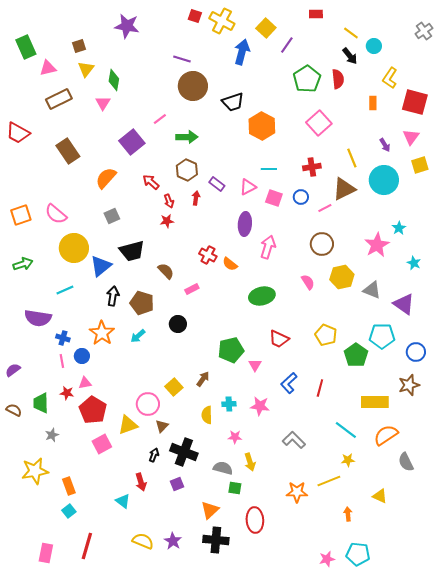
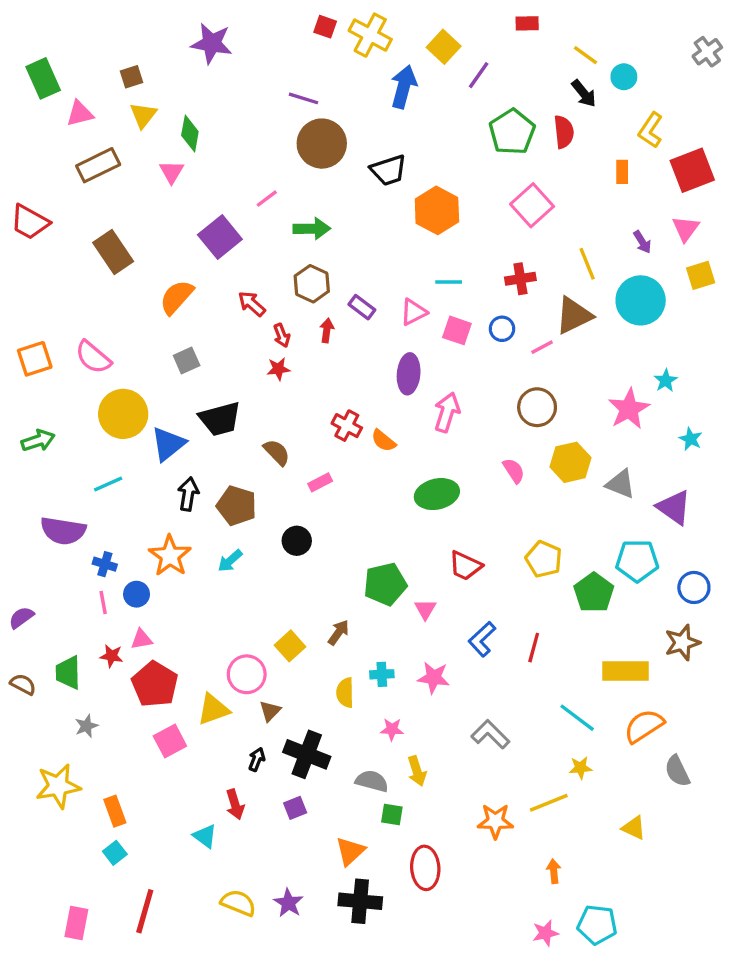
red square: (415, 102) -> (692, 170), turned -36
orange arrow: (348, 514) -> (554, 871), moved

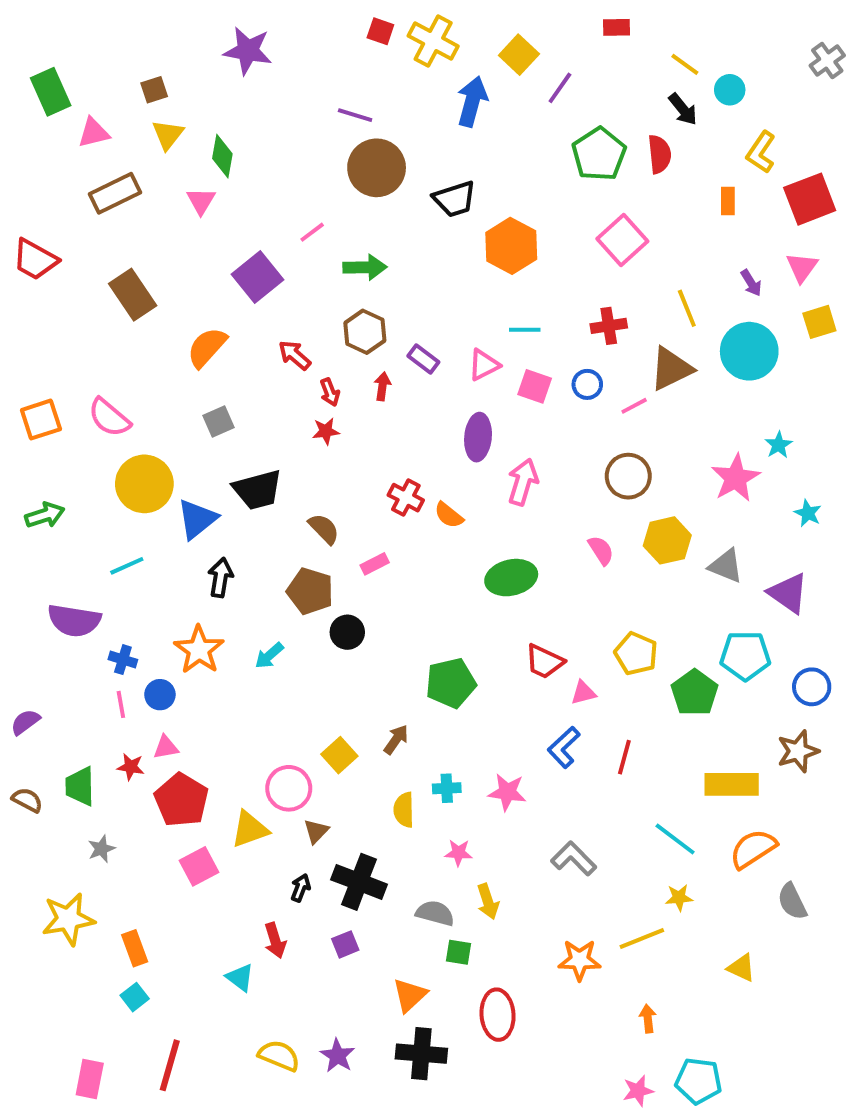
brown pentagon: (237, 506) -> (310, 591), moved
pink triangle: (425, 609) -> (583, 693), moved, turned 45

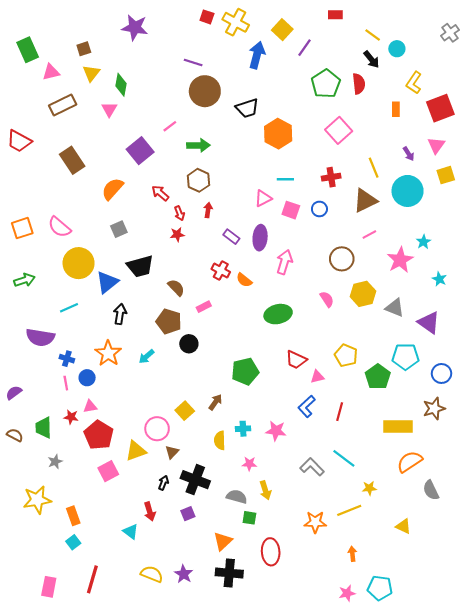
purple rectangle: (423, 359) -> (231, 237), moved
pink line: (634, 406) -> (369, 234), moved
cyan line: (675, 839) -> (344, 458), moved

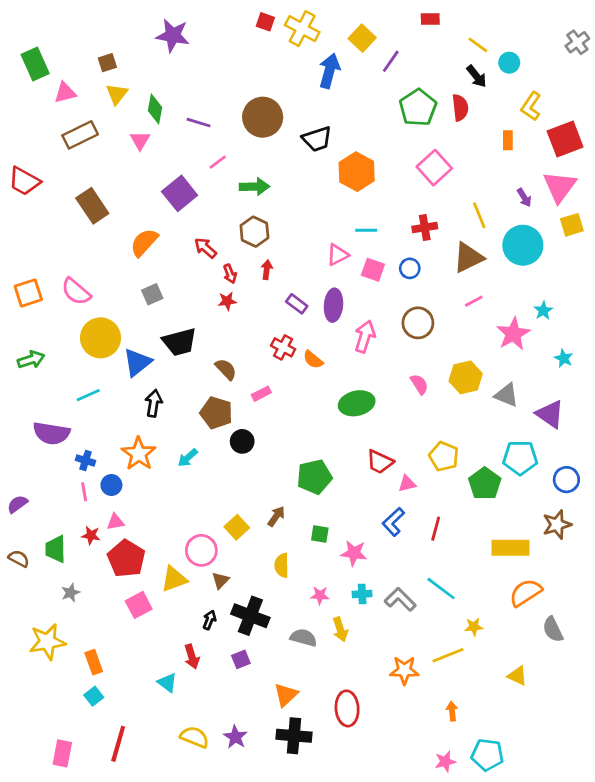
purple line: (193, 63) -> (199, 123), moved
pink triangle: (436, 145) -> (560, 187), size x1.5
brown circle: (342, 259) -> (418, 323), moved
cyan cross: (243, 429) -> (362, 594), moved
green square: (249, 518) -> (320, 534), moved

